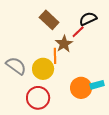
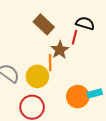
black semicircle: (88, 19) -> (85, 23), turned 42
red line: (78, 32) -> (74, 37), turned -32

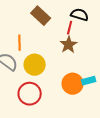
brown star: (60, 50) -> (69, 45), moved
orange line: (50, 63) -> (20, 43), moved

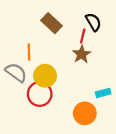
black semicircle: (80, 15) -> (93, 22), turned 42
orange circle: (73, 84) -> (85, 113), moved
red circle: (30, 94) -> (40, 94), moved

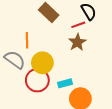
red line: (83, 36) -> (78, 25), turned 56
cyan rectangle: (103, 93) -> (65, 83), moved

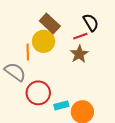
yellow circle: (42, 63) -> (44, 41), moved
cyan rectangle: (65, 83) -> (61, 105), moved

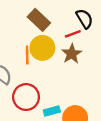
yellow circle: (44, 41) -> (42, 48), moved
orange line: (28, 52) -> (27, 55), moved

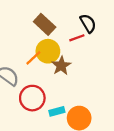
brown star: (72, 54) -> (61, 66), moved
orange line: (27, 55) -> (33, 58), turned 48

